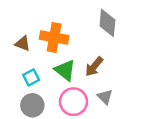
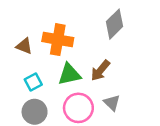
gray diamond: (107, 23) -> (115, 24), turned 40
green triangle: (65, 70) -> (69, 74), turned -50

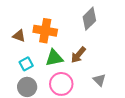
gray triangle: (112, 103) -> (99, 80), moved

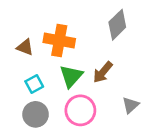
green triangle: (54, 58) -> (71, 76), turned -36
gray triangle: (99, 80) -> (130, 105), turned 32

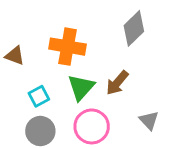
brown triangle: (25, 47) -> (15, 56), moved
gray triangle: (130, 105) -> (149, 120), turned -30

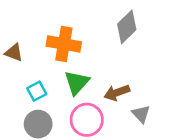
brown arrow: (117, 83) -> (117, 93), moved, turned 30

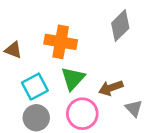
cyan square: (37, 91) -> (35, 87), size x1.4

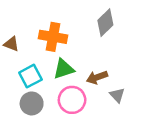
green triangle: (73, 78) -> (64, 69), turned 30

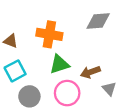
gray diamond: (105, 23) -> (98, 21), turned 40
cyan square: (30, 76) -> (15, 71), moved

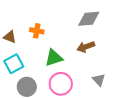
orange cross: (49, 34) -> (37, 31), moved, size x0.6
brown arrow: (90, 72) -> (86, 47), moved

